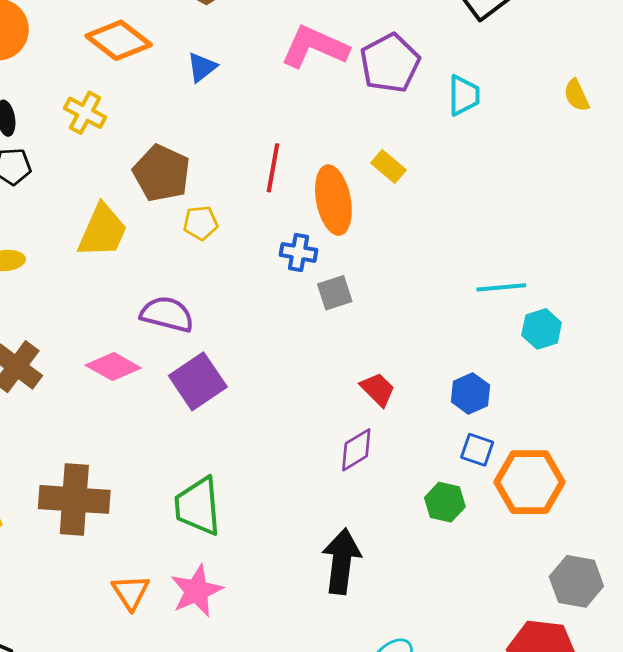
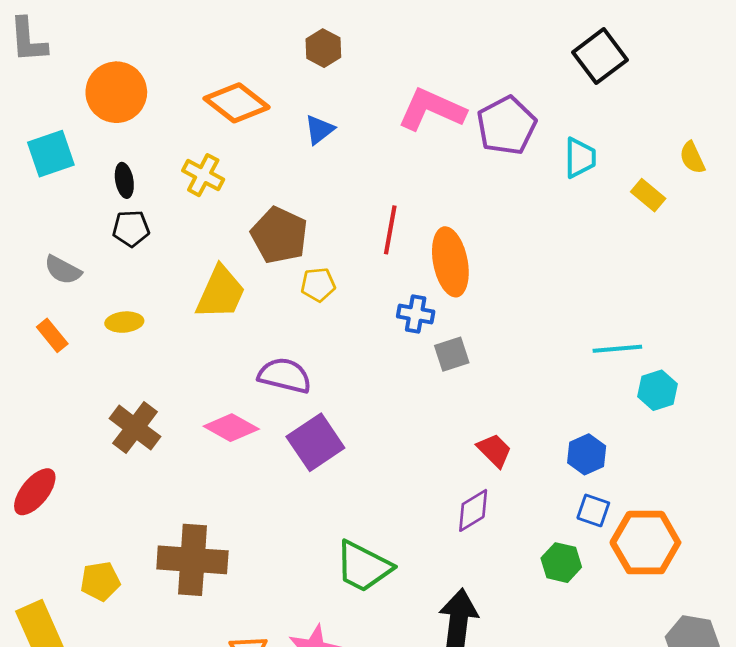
yellow rectangle: (388, 167) -> (648, 195), moved
green trapezoid: (198, 506) -> (364, 567), moved, turned -58

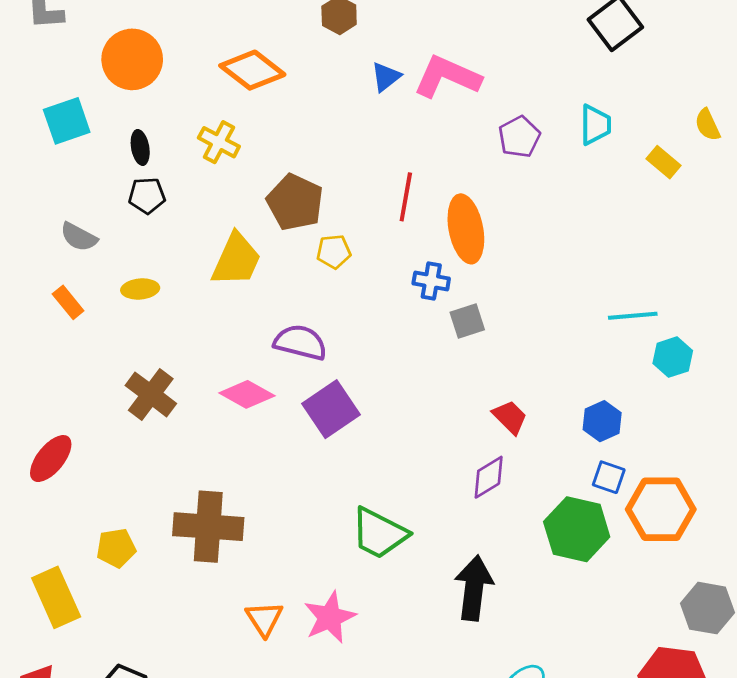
purple pentagon: (506, 126) -> (519, 137), moved, size x0.7
blue triangle: (319, 130) -> (386, 77), moved
green hexagon: (561, 563) -> (577, 529), size x1.6

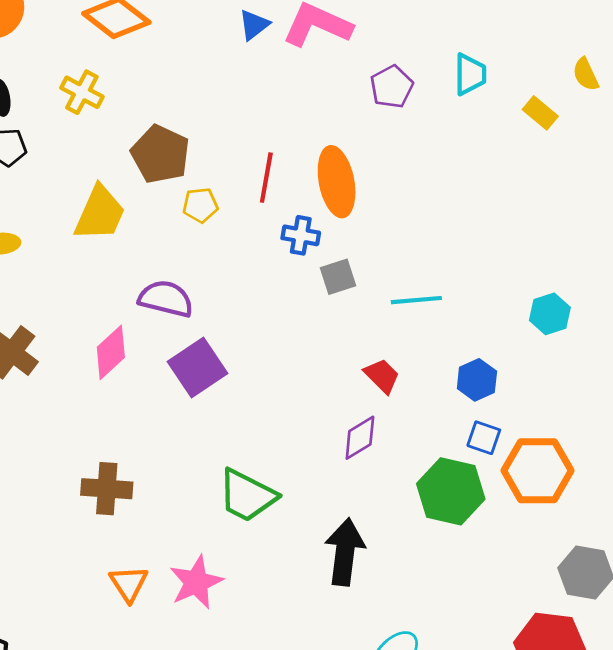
red line: (406, 197) -> (266, 178), moved
cyan line: (633, 316) -> (416, 300), moved
pink diamond: (247, 394) -> (111, 352), turned -72
brown cross: (208, 527) -> (107, 489), moved, size x0.7

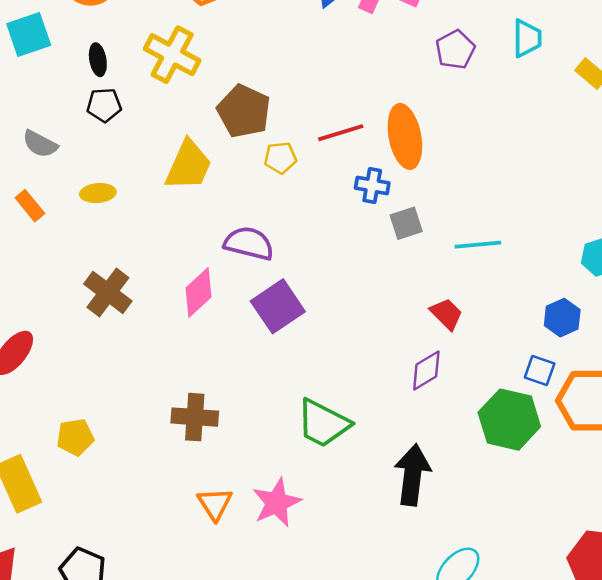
yellow cross: (82, 92) -> (172, 55), size x1.4
red line: (266, 178) -> (341, 133), turned 63
blue hexagon: (477, 380) -> (562, 318), moved

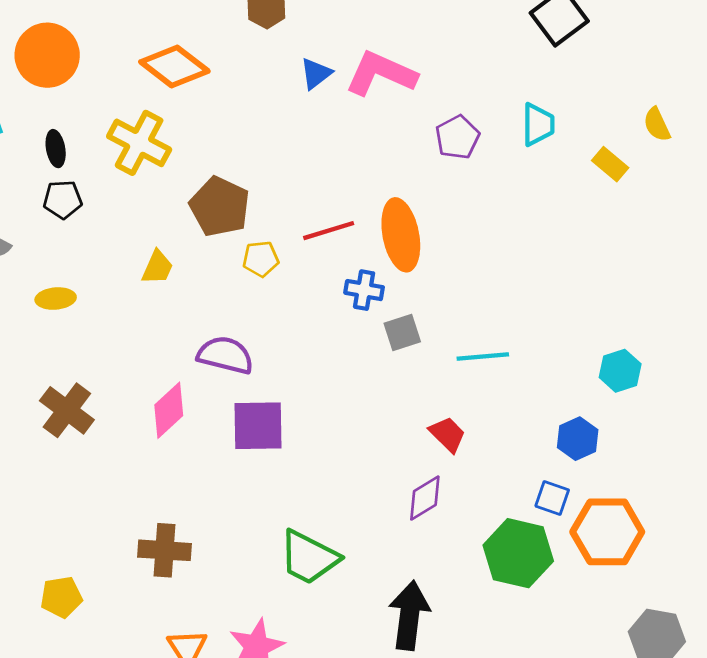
yellow trapezoid: (188, 165) -> (157, 267), size x0.6
purple square: (278, 306) -> (258, 426), turned 33
yellow pentagon: (75, 437) -> (61, 597), moved

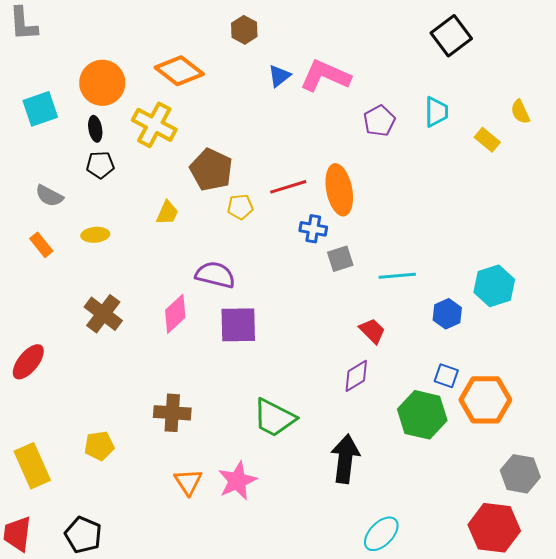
orange circle: (47, 55) -> (102, 83), moved
cyan hexagon: (620, 371) -> (494, 286), size x1.4
blue hexagon: (578, 439) -> (447, 314), moved

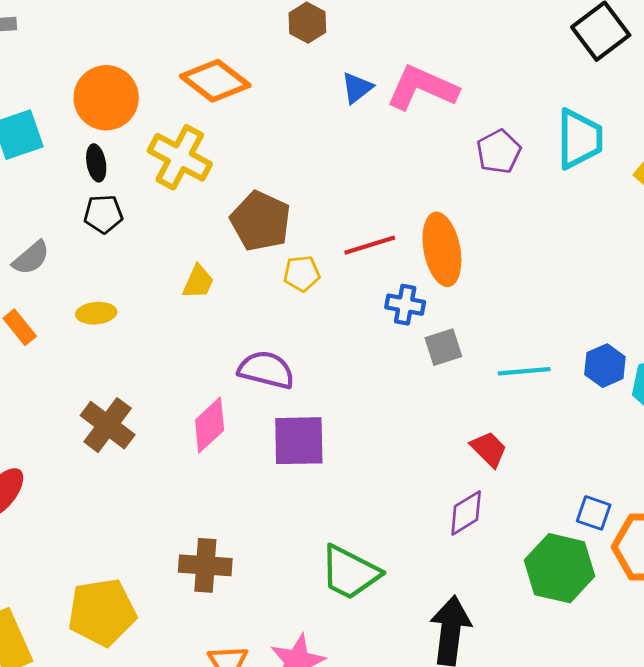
cyan trapezoid: (436, 112) -> (579, 139), size x1.4
gray semicircle: (49, 196) -> (31, 258), turned -68
blue hexagon: (447, 314) -> (605, 366), moved
yellow pentagon: (99, 446) -> (102, 612), size x1.6

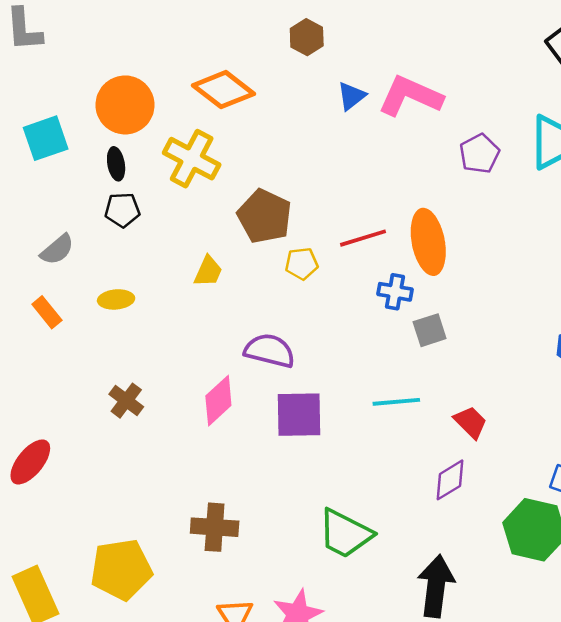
cyan line: (524, 371) -> (396, 402), moved
brown cross: (108, 425) -> (126, 401), size x0.7

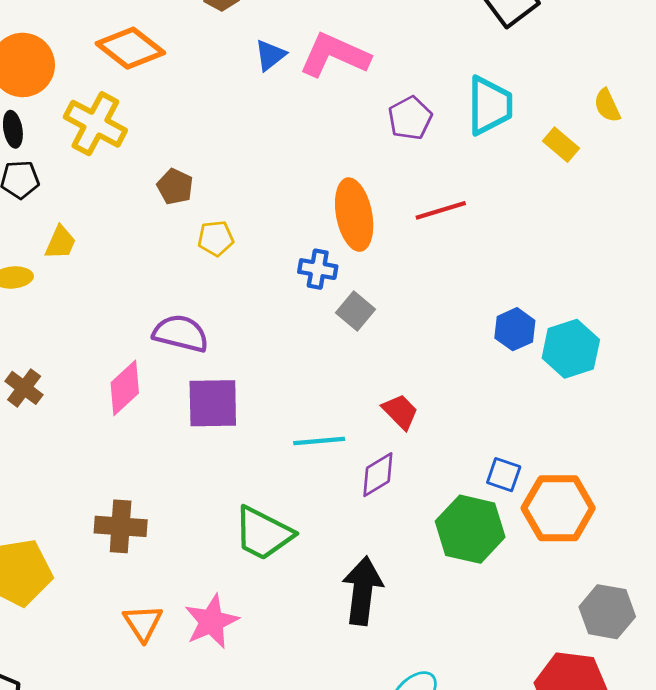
brown pentagon: (264, 216) -> (175, 187), size x0.6
red line: (363, 238) -> (441, 210), moved
yellow trapezoid: (208, 271) -> (60, 243), moved
gray square: (430, 330) -> (355, 311), turned -32
cyan line: (396, 402) -> (319, 441), moved

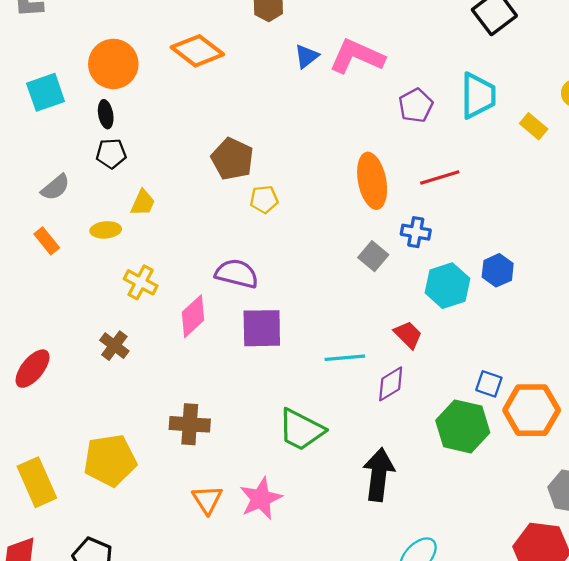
yellow cross: (95, 124) -> (141, 282), moved, size x0.7
brown pentagon: (175, 187) -> (232, 159), size x1.5
blue cross: (318, 269) -> (416, 232), moved
cyan hexagon: (571, 349) -> (447, 286), moved
brown cross: (24, 388) -> (114, 346), moved

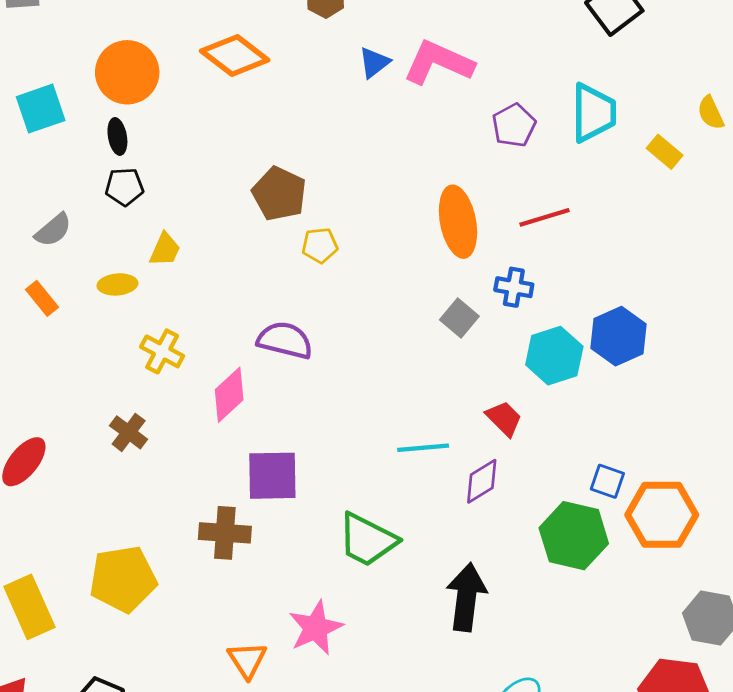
blue hexagon: (498, 270) -> (619, 336), size x1.4
purple square: (262, 328) -> (272, 476), moved
orange triangle: (207, 500) -> (247, 660), moved

